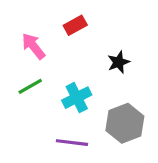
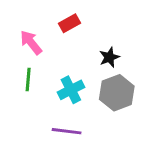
green line: (30, 86) -> (28, 79), turned -55
gray hexagon: (125, 123) -> (117, 93), moved

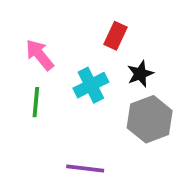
red rectangle: (69, 23) -> (116, 36), moved, turned -36
cyan cross: (71, 90) -> (91, 85), moved

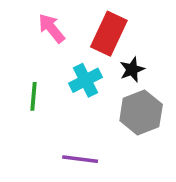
red rectangle: (116, 36) -> (109, 34), size x1.6
pink arrow: (40, 55) -> (51, 28), moved

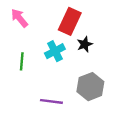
pink arrow: (51, 28) -> (19, 18), moved
gray hexagon: (141, 113) -> (90, 87), moved

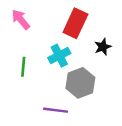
black star: (85, 44) -> (103, 47), moved
gray hexagon: (90, 87) -> (80, 83), moved

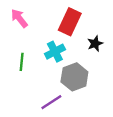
purple line: (56, 110) -> (51, 102), turned -40

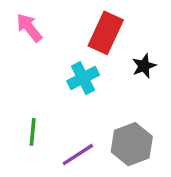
green line: (22, 62) -> (33, 132), moved
gray hexagon: (74, 77) -> (132, 144), moved

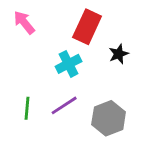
purple line: (78, 155) -> (64, 105), moved

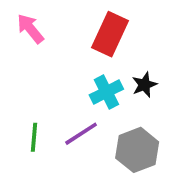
black star: (119, 54) -> (144, 85), moved
cyan cross: (69, 64) -> (106, 92), moved

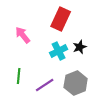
pink arrow: (30, 29) -> (23, 35), moved
purple line: (81, 134) -> (45, 85), moved

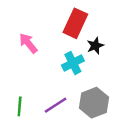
black star: (80, 47) -> (95, 46), moved
green line: (19, 76) -> (20, 106), moved

